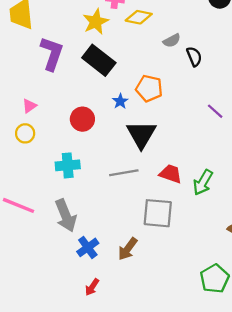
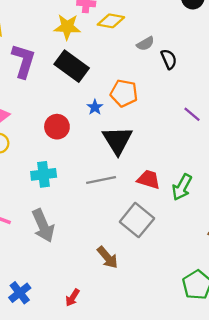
yellow star: (96, 22) -> (67, 27), turned 30
gray square: (158, 213) -> (137, 220), turned 36
blue cross: (88, 247) -> (20, 293), moved
brown arrow: (128, 249) -> (108, 257), turned -75

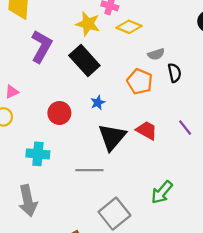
orange pentagon: (124, 93) -> (140, 82), moved
red trapezoid: (149, 180) -> (147, 130), moved

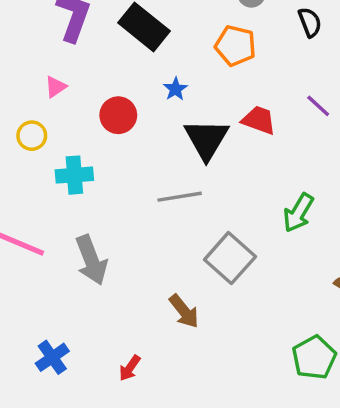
black semicircle: (175, 73) -> (310, 22), moved
pink triangle: (12, 92) -> (56, 87), moved
cyan cross: (38, 154) -> (74, 175), moved

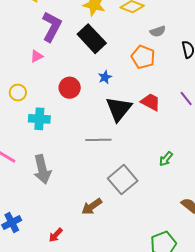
pink triangle: (56, 87) -> (37, 56), moved
green arrow: (298, 213) -> (166, 159), size x0.7
brown arrow: (184, 311) -> (92, 207), turned 85

